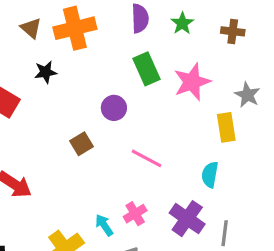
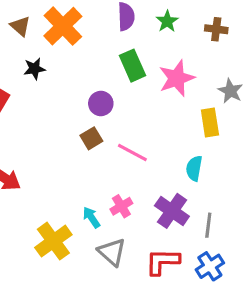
orange cross: (75, 28) -> (63, 26), turned -30
brown square: (81, 144) -> (91, 138), moved

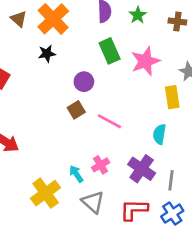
black star: (34, 69) -> (47, 54), moved

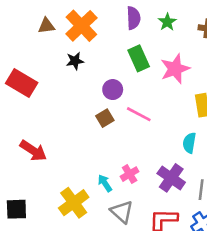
brown triangle: (19, 19) -> (46, 26), turned -48
pink line: (110, 121) -> (139, 114), moved

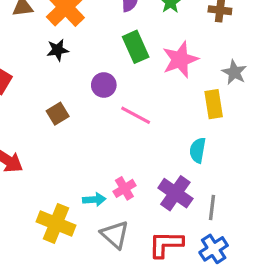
brown square: (105, 118) -> (58, 114), moved
cyan arrow: (105, 183) -> (94, 200), turned 120
yellow cross: (74, 203) -> (56, 223), turned -32

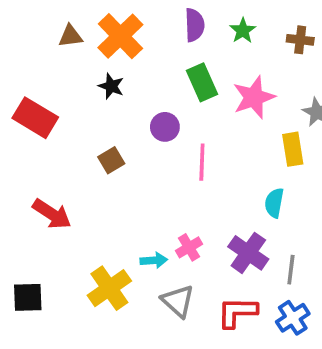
black star: (58, 50) -> (111, 86), turned 30
pink line: (136, 115) -> (202, 162), turned 64
yellow cross: (56, 223) -> (109, 288), turned 33

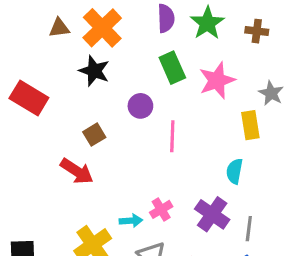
green star: (243, 31) -> (207, 23), size x1.5
black star: (111, 86) -> (94, 71), size x1.4
red arrow: (52, 214) -> (77, 171), moved

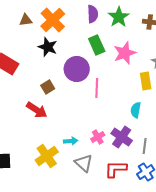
purple circle: (140, 106) -> (77, 69), size x1.6
pink cross: (161, 209) -> (98, 137), moved

